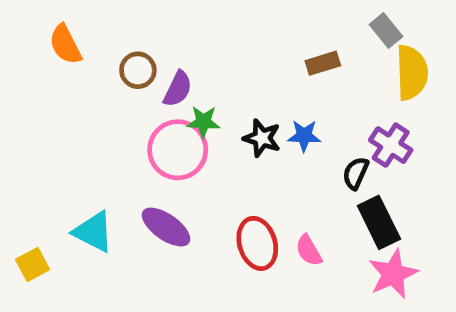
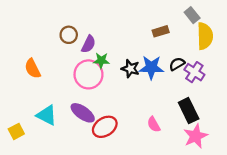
orange semicircle: (65, 44) -> (33, 69), moved
blue star: (304, 136) -> (151, 67), size x1.5
black semicircle: (356, 173) -> (177, 64), moved, turned 35
red ellipse: (257, 243) -> (105, 127), moved, turned 75

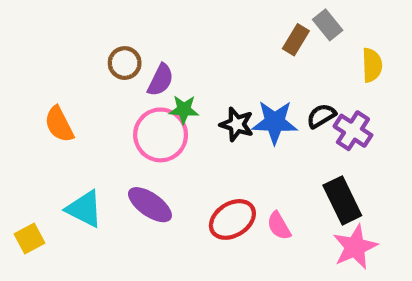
gray rectangle: (192, 15) -> (328, 25), moved
brown rectangle: (161, 31) -> (296, 40), moved, turned -42
yellow semicircle: (205, 36) -> (372, 65), size x0.7
red ellipse: (105, 127) -> (232, 219), moved

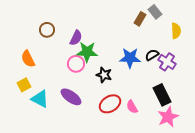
brown circle: (125, 63) -> (47, 30), moved
green star: (184, 110) -> (87, 52), size x1.5
black star: (237, 124) -> (104, 75), moved
pink circle: (161, 135) -> (76, 64), size x0.7
yellow square: (29, 238) -> (24, 85), moved

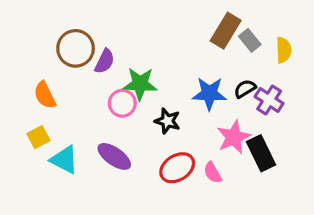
gray rectangle: (155, 12) -> (250, 40), moved
brown rectangle: (140, 19) -> (226, 31), size x1.5
brown circle: (47, 30) -> (76, 48), size x1.5
purple semicircle: (76, 38) -> (105, 61), moved
pink star: (168, 117) -> (234, 137), moved

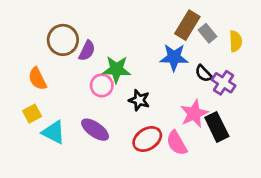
black semicircle: (245, 89) -> (203, 73), turned -102
blue star: (209, 94) -> (174, 57), moved
pink semicircle: (213, 173) -> (177, 143), size x1.4

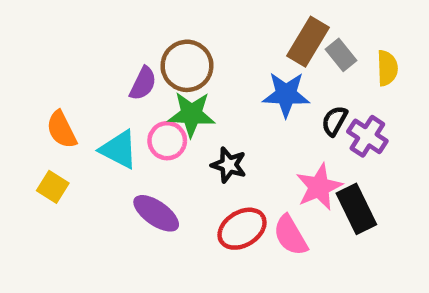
brown circle: (63, 40) -> (187, 66), moved
black semicircle: (203, 73) -> (334, 121), turned 72
yellow square: (32, 114) -> (53, 187), turned -30
cyan triangle: (54, 132) -> (119, 149), moved

